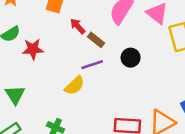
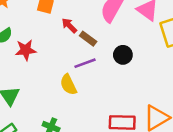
yellow semicircle: (75, 86) -> (68, 85), turned 110

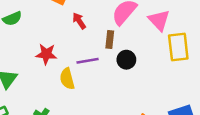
brown rectangle: (88, 39) -> (110, 40), moved, turned 49
red star: (26, 50) -> (46, 54), moved

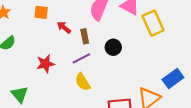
brown rectangle: (110, 40) -> (85, 36), moved
yellow semicircle: (67, 79) -> (83, 82), moved

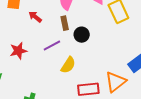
brown rectangle: (85, 36) -> (65, 23), moved
yellow semicircle: (83, 82) -> (68, 65), moved, turned -114

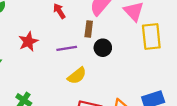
red star: (18, 51) -> (28, 42), turned -30

